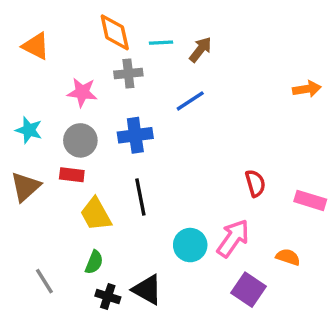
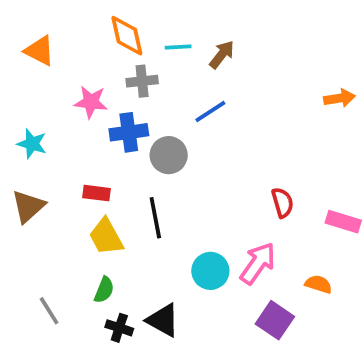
blue cross: (135, 135) -> (129, 132), moved
gray circle: (80, 140) -> (169, 155), moved
red rectangle: (72, 175) -> (97, 193), moved

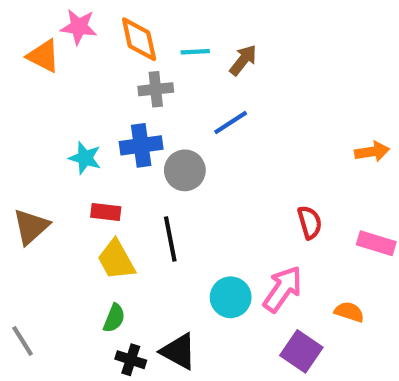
orange arrow: (339, 98) -> (372, 152), moved
pink star: (91, 102) -> (79, 27), moved
cyan star: (32, 144) -> (85, 158), moved
gray line: (49, 311) -> (23, 341), moved

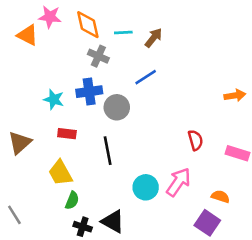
gray cross: (156, 89) -> (98, 56), turned 30
yellow trapezoid: (116, 260) -> (60, 173), moved
purple square: (301, 351) -> (207, 223), moved

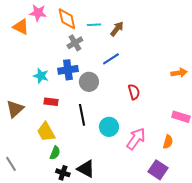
gray cross: (98, 56) -> (75, 43), turned 35
red semicircle: (195, 140) -> (134, 92), moved
cyan circle: (146, 187) -> (109, 127), moved
orange semicircle: (220, 197) -> (168, 142), moved, turned 88

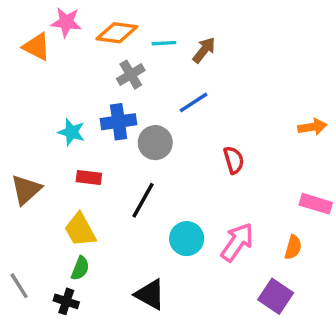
orange diamond: (67, 19) -> (117, 33), turned -70
black line: (82, 115) -> (143, 200), turned 40
cyan circle: (109, 127) -> (187, 239), moved
green semicircle: (55, 153) -> (80, 268), moved
black cross: (63, 173) -> (66, 301), moved

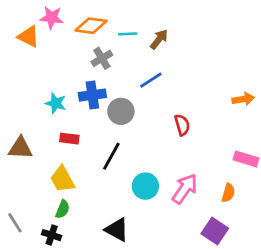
brown triangle: (26, 190) -> (20, 148), turned 45

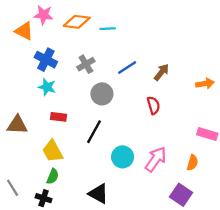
brown arrow: (159, 39) -> (161, 72), moved
gray cross: (102, 58) -> (86, 64), moved
blue cross: (92, 95) -> (46, 60), moved, turned 35

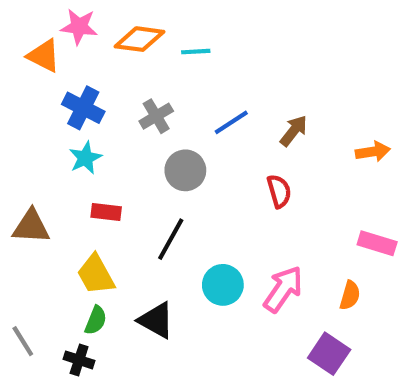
cyan star: (47, 87) -> (85, 158), turned 30
black triangle: (99, 194) -> (156, 320), moved

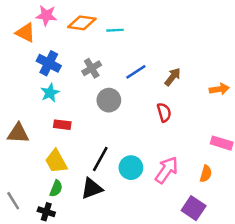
black line: (171, 239) -> (100, 159), moved
black triangle: (156, 320) -> (92, 188), turned -50

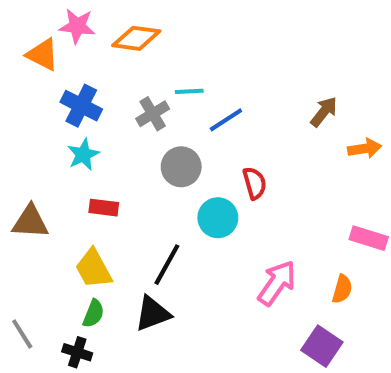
cyan line: (115, 30) -> (189, 91), moved
brown arrow: (173, 77) -> (324, 112), moved
red semicircle: (164, 112) -> (255, 183), moved
cyan circle: (131, 168) -> (218, 218), moved

